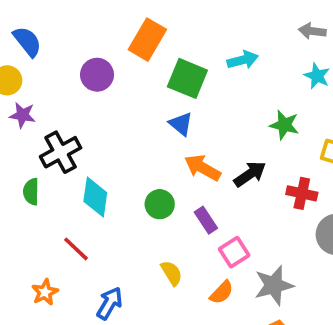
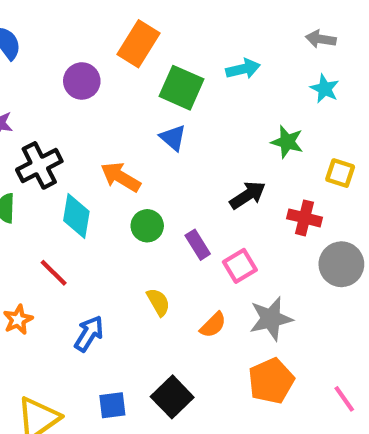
orange arrow: (202, 168) -> (121, 177), moved
pink square: (234, 252) -> (240, 266), moved

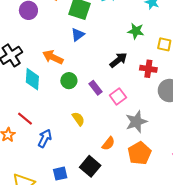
blue triangle: (173, 138) -> (78, 35), turned 48
red line: (54, 273) -> (25, 119), moved
orange semicircle: (213, 325) -> (108, 144), moved

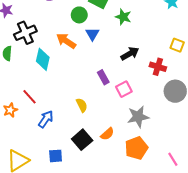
green star: (136, 31) -> (123, 17), moved
blue triangle: (78, 35) -> (92, 34), moved, turned -32
green circle: (69, 81) -> (79, 15), moved
black square: (90, 166) -> (82, 140), moved

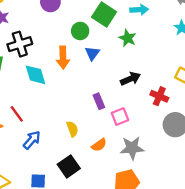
orange arrow: (66, 41) -> (63, 58), turned -132
cyan diamond: (43, 59) -> (35, 75), turned -35
orange semicircle: (107, 134) -> (99, 145), moved

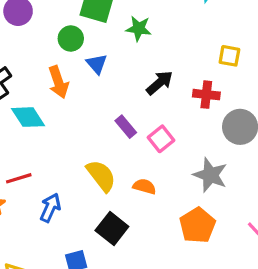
red line: (17, 114) -> (19, 178), turned -54
yellow semicircle: (72, 129) -> (101, 176), size x1.5
orange semicircle: (99, 145) -> (144, 186), turned -112
gray star: (132, 148) -> (210, 175), moved, turned -30

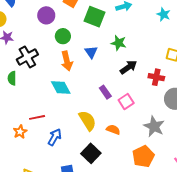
green star: (139, 28) -> (119, 43), moved
green circle: (71, 38) -> (63, 36), moved
cyan diamond: (28, 117) -> (61, 87), moved

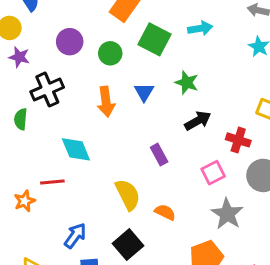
purple circle: (46, 15) -> (70, 42), moved
green circle: (63, 36) -> (110, 53), moved
cyan diamond: (61, 87) -> (76, 149), moved
pink square: (126, 102) -> (213, 173), moved
blue arrow: (55, 137) -> (75, 236), moved

